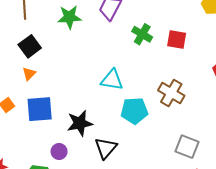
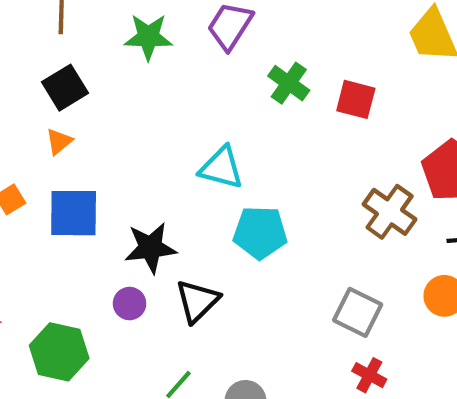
brown cross: (171, 93) -> (390, 212), moved
purple circle: (59, 151) -> (130, 304), moved

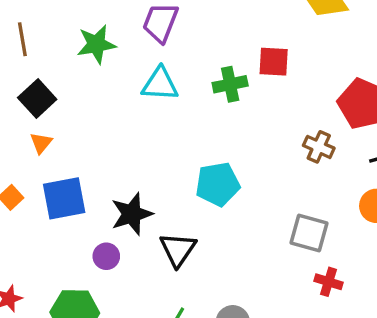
green cross: (289, 83) -> (230, 84), moved, turned -36
cyan triangle: (221, 168) -> (160, 84), moved
brown cross: (390, 212) -> (319, 147), size x0.7
purple circle: (130, 304) -> (106, 256), moved

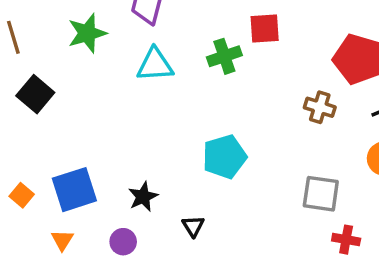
orange triangle: (41, 143) -> (62, 240), moved
black star: (132, 214) -> (143, 197), size x0.7
black triangle: (178, 249) -> (193, 226), size x0.6

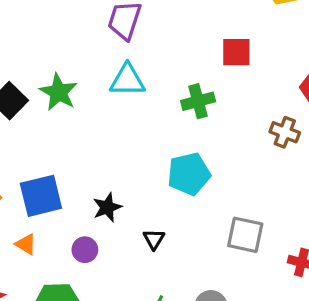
green star: (87, 33) -> (59, 92), moved, turned -30
green cross: (224, 56) -> (198, 101), moved
gray square: (321, 194) -> (245, 235), moved
orange triangle: (62, 240) -> (26, 244), turned -35

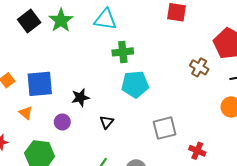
green cross: (198, 101) -> (123, 52), moved
gray square: (245, 235) -> (165, 128), turned -35

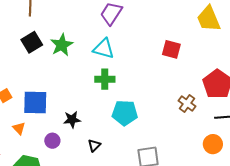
green cross: (123, 52) -> (105, 79), moved

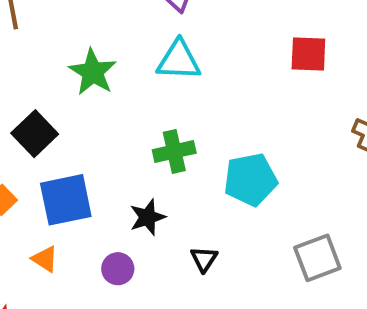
black square: (32, 42) -> (35, 134), moved
red square: (171, 49) -> (308, 54), moved
green cross: (105, 79) -> (174, 151), moved

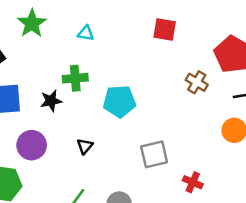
cyan triangle: (179, 60) -> (86, 33), moved, size x0.6
black star: (148, 217) -> (51, 101), moved
purple circle: (118, 269) -> (32, 145), size x1.5

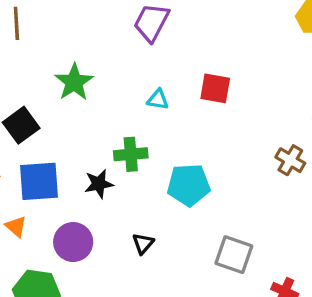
red square: (165, 29) -> (215, 88), moved
cyan triangle: (86, 33) -> (158, 100), moved
gray square: (154, 154) -> (234, 255), turned 32

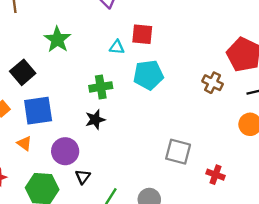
red square: (215, 88) -> (142, 34), moved
black star: (99, 184) -> (95, 120), moved
cyan pentagon: (189, 185) -> (148, 75), moved
black triangle: (143, 243) -> (83, 177), moved

